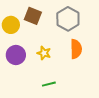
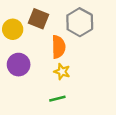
orange semicircle: (76, 49) -> (59, 47), moved
yellow star: (44, 53) -> (62, 72), moved

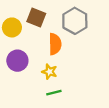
yellow star: (62, 72) -> (49, 72), moved

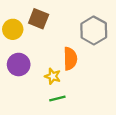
gray hexagon: (75, 21) -> (94, 30), moved
orange semicircle: (55, 44) -> (70, 59), moved

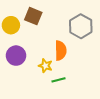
green line: (57, 99) -> (59, 80), moved

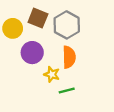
gray hexagon: (81, 26) -> (67, 25), moved
purple circle: (16, 56) -> (32, 53), moved

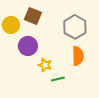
gray hexagon: (67, 25) -> (75, 27), moved
orange semicircle: (69, 57) -> (78, 56), moved

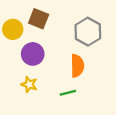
orange semicircle: (78, 56) -> (77, 66), moved
yellow star: (45, 65) -> (29, 84), moved

